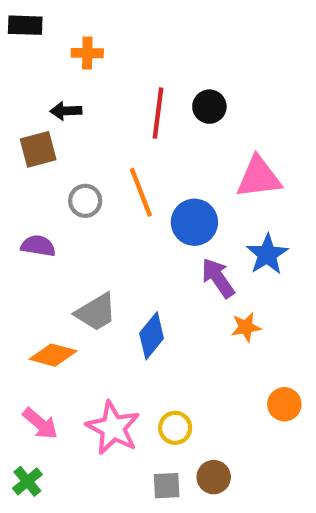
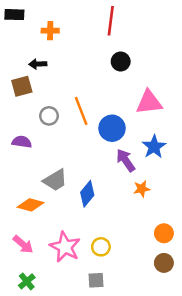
red line: (158, 113) -> (111, 21), moved
brown circle: (214, 477) -> (164, 263), moved
green cross: (27, 481) -> (27, 281), moved

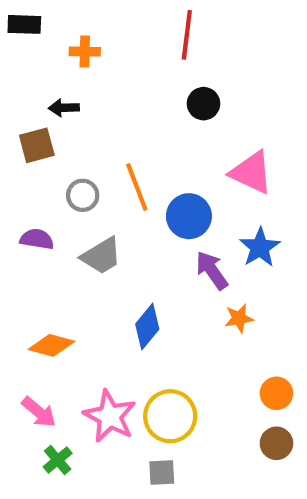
pink triangle: (149, 102) -> (251, 172), turned 32
gray trapezoid: (55, 180) -> (101, 256), moved
yellow circle: (101, 247) -> (170, 416), size x1.6
green cross: (27, 281) -> (58, 460), moved

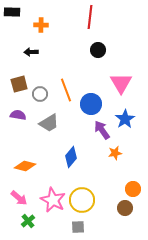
brown square: (37, 145) -> (19, 84), moved
pink triangle: (251, 172) -> (121, 83), turned 35
brown circle: (276, 443) -> (125, 208), moved

